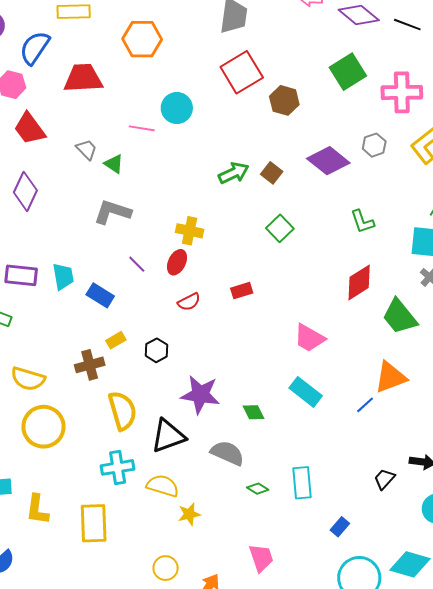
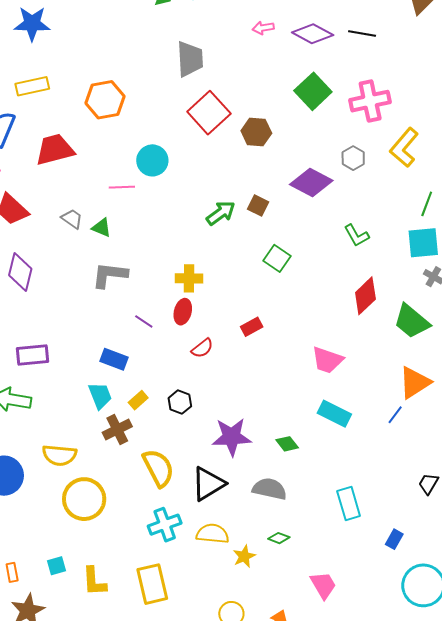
cyan trapezoid: (63, 276) -> (100, 396), moved
green diamond: (258, 489) -> (279, 538), moved

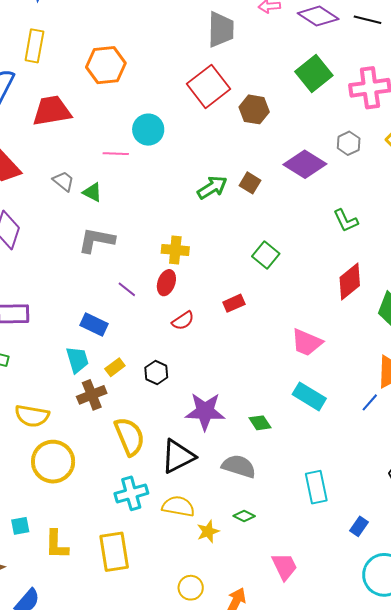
gray trapezoid: (190, 59) -> (221, 29), moved
yellow rectangle: (32, 86) -> (34, 46), turned -72
green square: (277, 258) -> (266, 255), moved

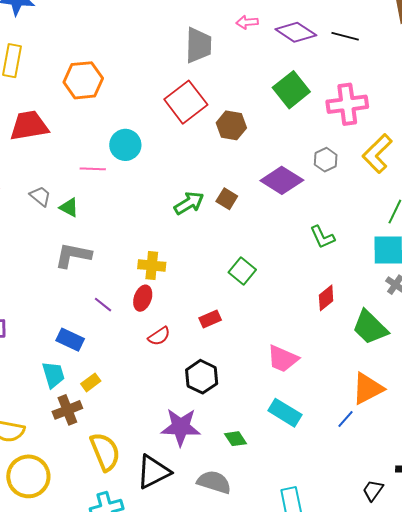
red diamond: (350, 281) -> (326, 298), size x0.7
black hexagon: (156, 373) -> (202, 377), moved, size x1.4

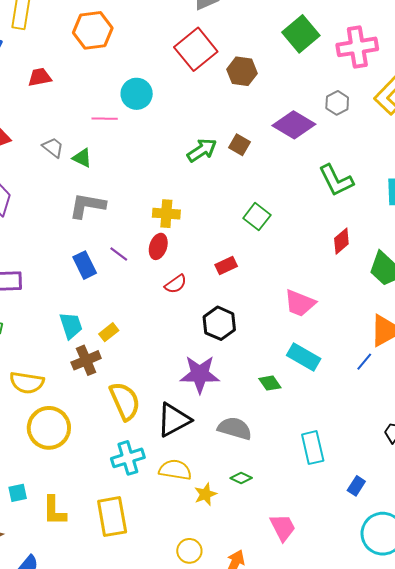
red trapezoid: (29, 126) -> (40, 77), size x0.6
green L-shape: (322, 237) -> (336, 180), size x1.4
blue rectangle: (70, 340) -> (85, 265), moved, turned 40
green diamond: (235, 439) -> (270, 383), moved

